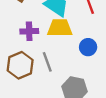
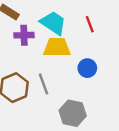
purple cross: (29, 31) -> (24, 35), moved

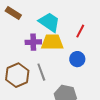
red line: (90, 24) -> (80, 31), moved, turned 48
purple cross: (24, 35) -> (33, 42), moved

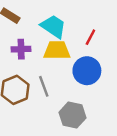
purple cross: (33, 42) -> (21, 49), moved
blue circle: (77, 59) -> (87, 71), size x1.5

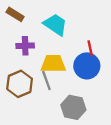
red line: (90, 37) -> (90, 48), moved, turned -40
yellow trapezoid: (57, 50) -> (53, 64), moved

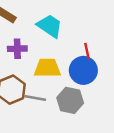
gray line: (46, 81) -> (35, 98), moved, turned -60
gray hexagon: (73, 107) -> (70, 100), moved

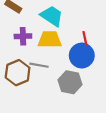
yellow trapezoid: (47, 68) -> (50, 39), moved
gray line: (35, 98) -> (39, 65), moved

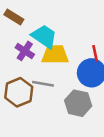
cyan trapezoid: (52, 16) -> (44, 36), moved
purple cross: (23, 36) -> (25, 51), turned 35

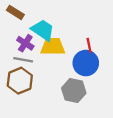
gray line: (43, 84) -> (23, 60), moved

